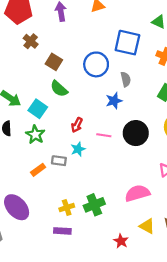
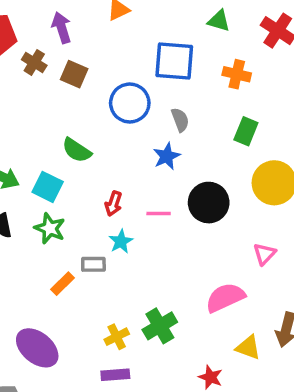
brown cross: (31, 41) -> (34, 62), moved
brown square: (54, 62) -> (74, 74), moved

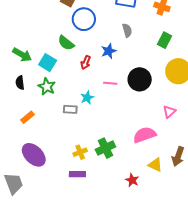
blue circle: (130, 103) -> (84, 19), moved
blue star: (167, 156) -> (109, 51), moved
red arrow: (114, 204) -> (86, 62), moved
orange rectangle: (62, 284) -> (27, 117), moved

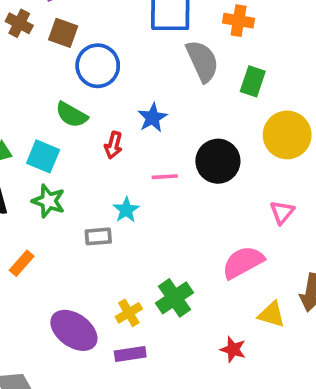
gray semicircle: (127, 30) -> (202, 61), moved, size x1.6
purple ellipse: (34, 155) -> (74, 330), moved

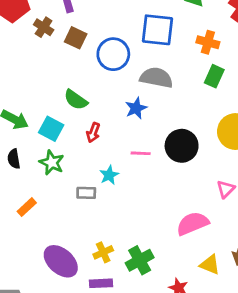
gray semicircle: (202, 61) -> (156, 78), moved, turned -60
blue circle: (98, 66) -> (113, 54), moved
green rectangle: (253, 81) -> (214, 76), moved
red arrow: (113, 145) -> (93, 133), moved
green cross: (175, 298) -> (140, 260), moved

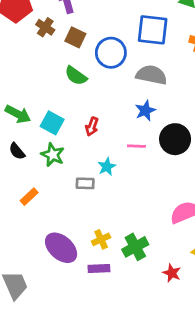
green semicircle: (76, 100) -> (76, 76), moved
blue star: (136, 108) -> (145, 111), moved
black semicircle: (14, 159) -> (17, 151), turned -30

